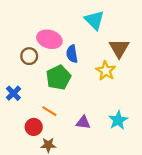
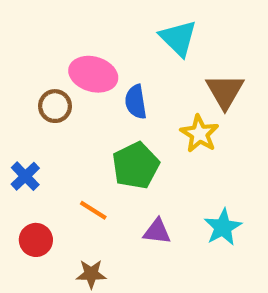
green pentagon: (58, 77) -> (136, 166), moved
red circle: (34, 127) -> (36, 240), moved

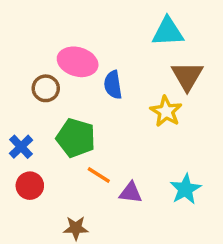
cyan triangle: (178, 38) -> (168, 32), moved, turned -48
green pentagon: (136, 166) -> (76, 138), moved, turned -30
orange line: (93, 210) -> (99, 175), moved
red circle: (36, 240) -> (30, 186), moved

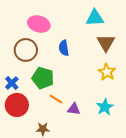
pink ellipse: (78, 62) -> (39, 24), moved
brown circle: (46, 88) -> (26, 50), size x1.5
yellow star: (166, 111) -> (107, 72), moved
red circle: (30, 186) -> (17, 105), size x1.5

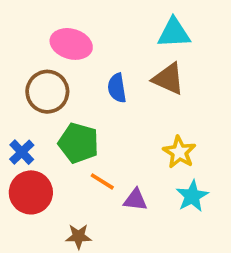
brown triangle: (106, 43) -> (168, 79), moved, turned -36
yellow star: (107, 72) -> (179, 152), moved

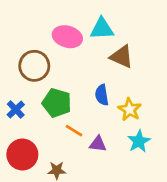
cyan triangle: (174, 33) -> (102, 29), moved
pink ellipse: (71, 44) -> (67, 37), moved
blue semicircle: (117, 88) -> (102, 95), moved
red circle: (31, 192) -> (22, 155), moved

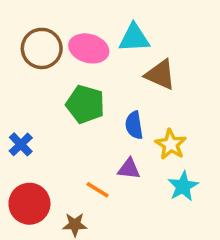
brown circle: (34, 66) -> (42, 48), moved
green pentagon: (57, 103) -> (85, 104), moved
orange line: (74, 131) -> (97, 190), moved
purple triangle: (98, 144) -> (129, 169), moved

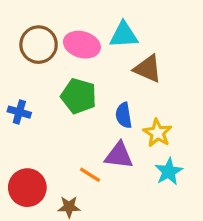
blue cross: (21, 144) -> (19, 112), moved, turned -30
purple triangle: (129, 169) -> (119, 155), size x1.4

